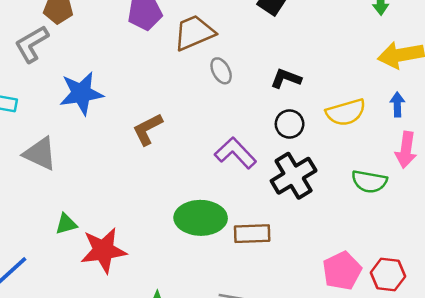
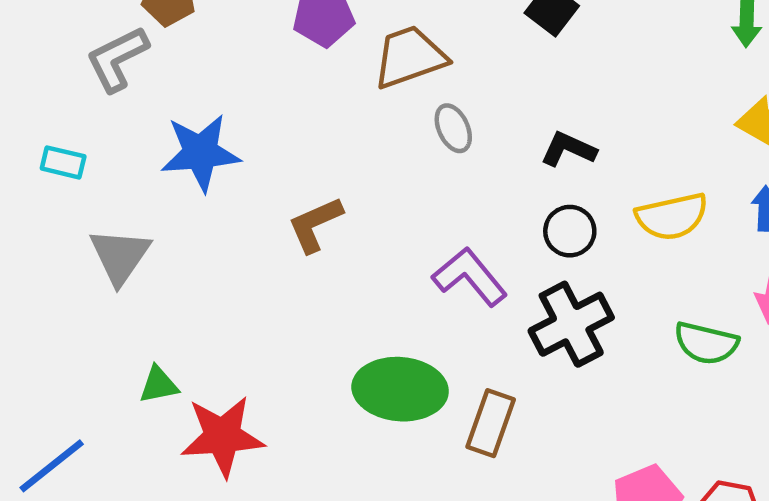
gray triangle: (40, 154) -> (120, 256), turned 36
brown rectangle: (252, 234) -> (491, 423), turned -72

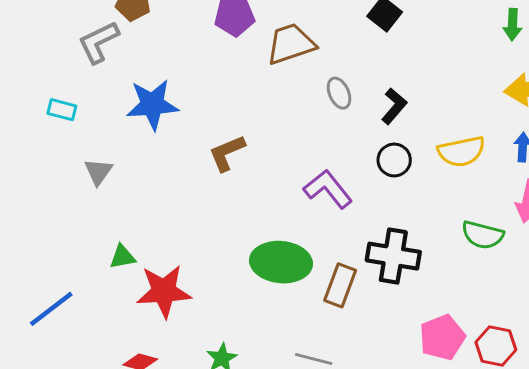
gray ellipse: (453, 128) -> (339, 93), moved
black L-shape: (568, 149) -> (394, 106), turned 105
gray triangle: (120, 256) -> (98, 172), size x0.7
black cross: (571, 324) -> (393, 256), moved, turned 36

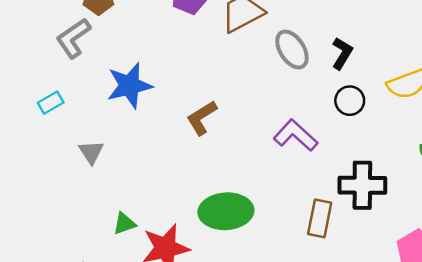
gray ellipse: (339, 93) -> (292, 50), size x1.4
cyan rectangle: (62, 110) -> (51, 103), turned -35
green ellipse: (281, 262) -> (226, 211), moved

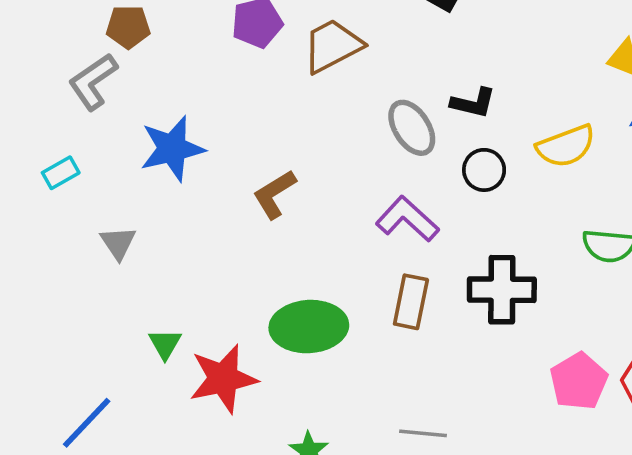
gray ellipse: (292, 50) -> (412, 128), moved
black L-shape: (342, 53) -> (473, 103), turned 72
brown rectangle: (320, 218) -> (411, 302), moved
green triangle: (124, 224) -> (165, 344), turned -40

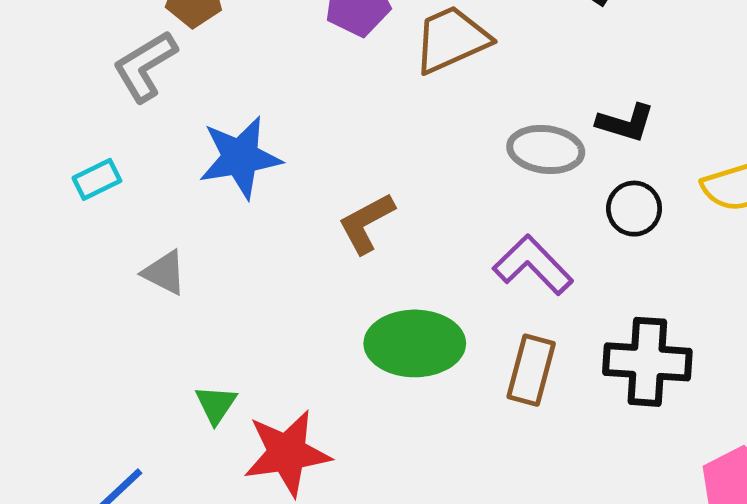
gray ellipse: (412, 128) -> (546, 149), turned -54
gray triangle: (118, 243) -> (164, 273), turned -33
green ellipse: (309, 327) -> (415, 343), moved

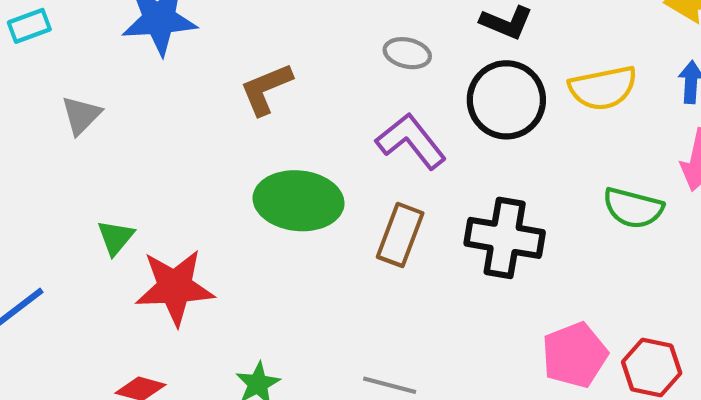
gray ellipse: (546, 149) -> (407, 53), moved, size x0.7
black circle: (634, 209) -> (506, 100), size x1.6
gray triangle: (164, 273) -> (81, 115), turned 42

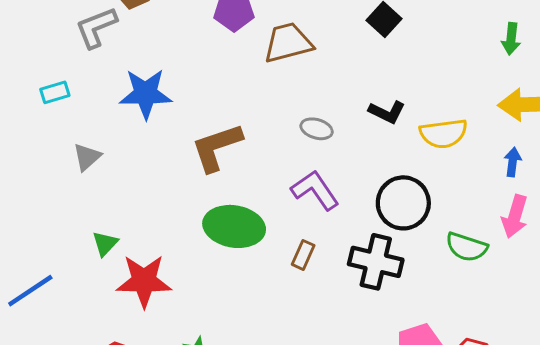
yellow semicircle: (603, 88) -> (444, 133), moved
brown L-shape: (266, 89) -> (217, 147), size x1.4
black circle: (506, 100) -> (403, 203), moved
brown rectangle: (400, 235) -> (303, 255), size x0.7

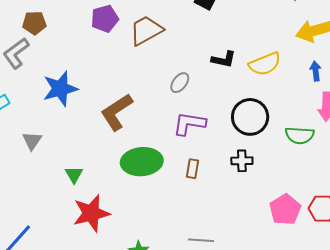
gray ellipse: (317, 129) -> (180, 83), turned -55
purple L-shape: (315, 190) -> (189, 124), turned -32
green triangle: (105, 244) -> (74, 175), moved
black cross: (376, 262) -> (242, 161), size x0.6

